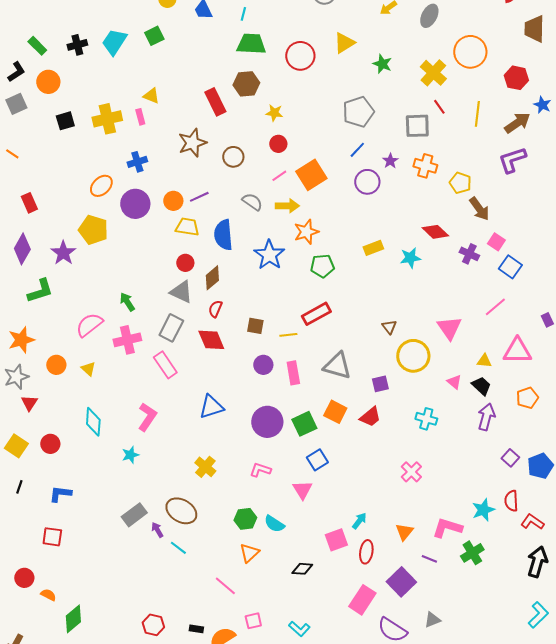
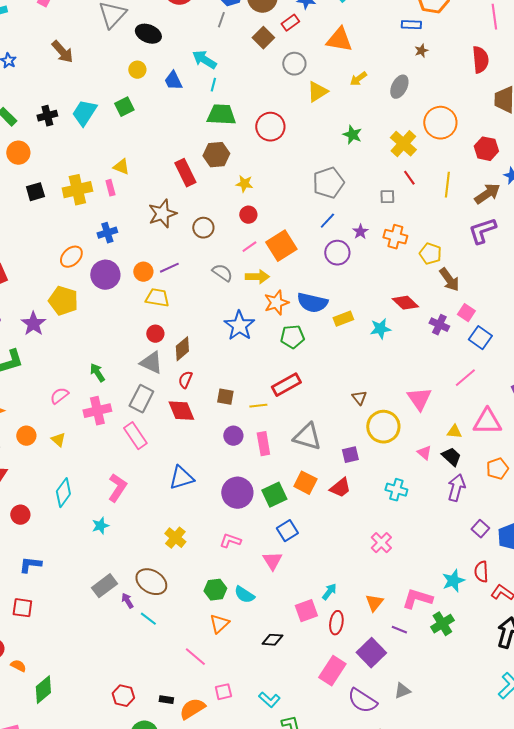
yellow triangle: (344, 43) -> (317, 92), moved
gray square: (417, 126) -> (387, 197), size x0.6
blue semicircle: (223, 235) -> (312, 303), moved, turned -72
pink semicircle: (89, 325) -> (59, 396), size x0.7
cyan diamond: (93, 422) -> (63, 493), turned 32

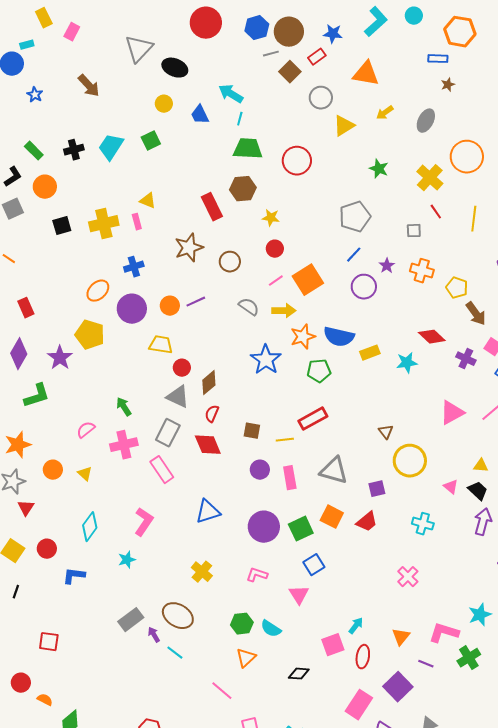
gray line: (221, 20) -> (271, 54), moved, turned 56
yellow trapezoid: (157, 298) -> (161, 345), moved
pink triangle: (419, 399) -> (452, 413), moved, turned 36
blue L-shape: (30, 565) -> (74, 576), moved

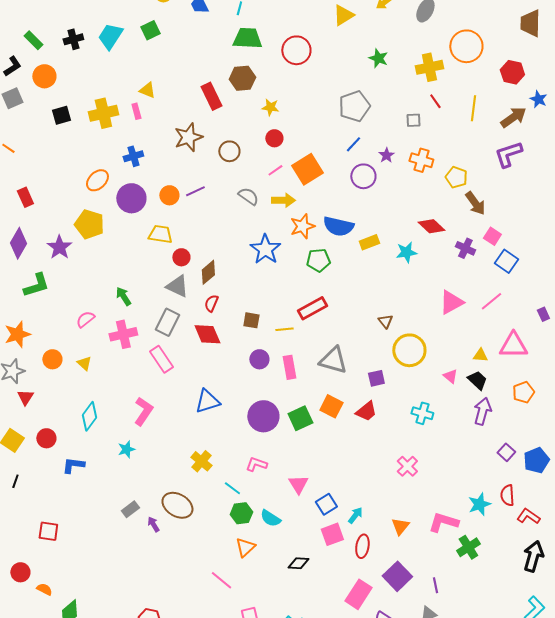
yellow cross: (430, 178) -> (429, 67), turned 36
blue square: (314, 565) -> (326, 504), moved
gray rectangle: (131, 620) -> (130, 509), size x0.7
cyan line: (175, 653) -> (232, 488), moved
purple line: (426, 664) -> (435, 585), moved, turned 56

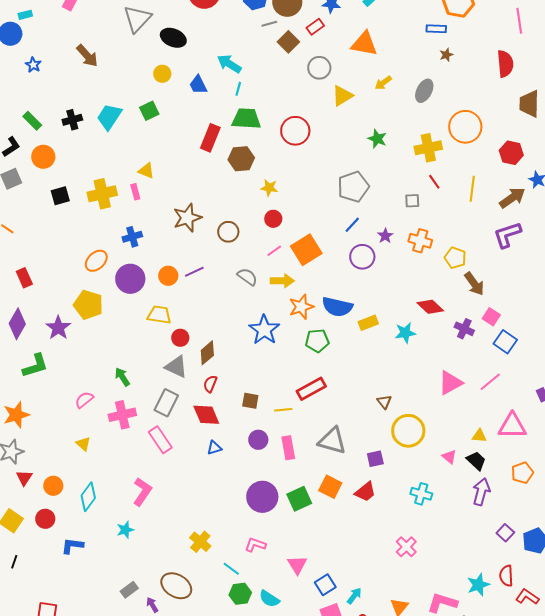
red rectangle: (211, 96) -> (210, 138), moved, turned 48
orange circle: (52, 359) -> (53, 486), moved
blue triangle: (207, 401) -> (214, 448), moved, size x0.6

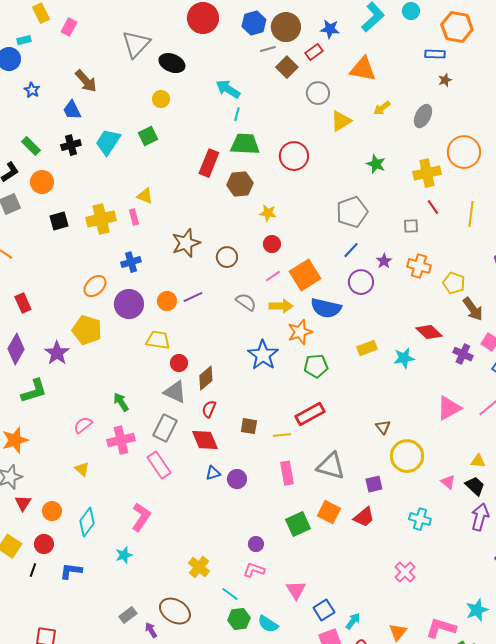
blue trapezoid: (198, 85) -> (72, 110), moved
blue semicircle: (337, 307) -> (326, 308), moved
purple circle: (258, 440) -> (237, 479), moved
purple circle: (262, 497) -> (256, 544), moved, size x0.5
black line: (14, 562) -> (33, 570), moved

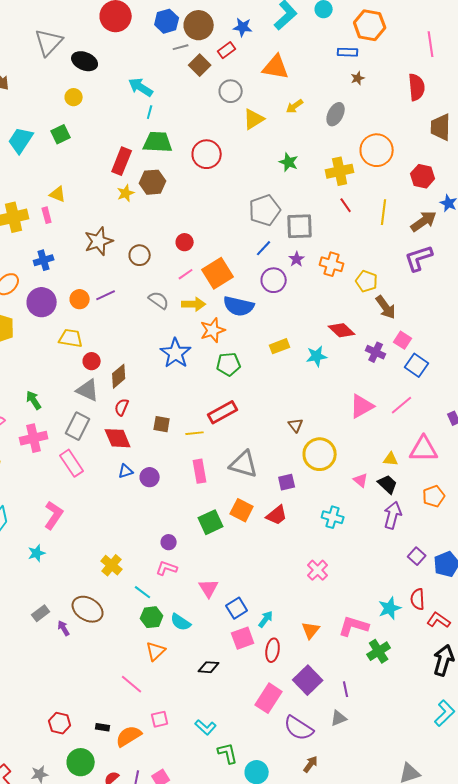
yellow star: (268, 213) -> (126, 193), moved, turned -30
gray square: (411, 226) -> (300, 226), moved, size x1.8

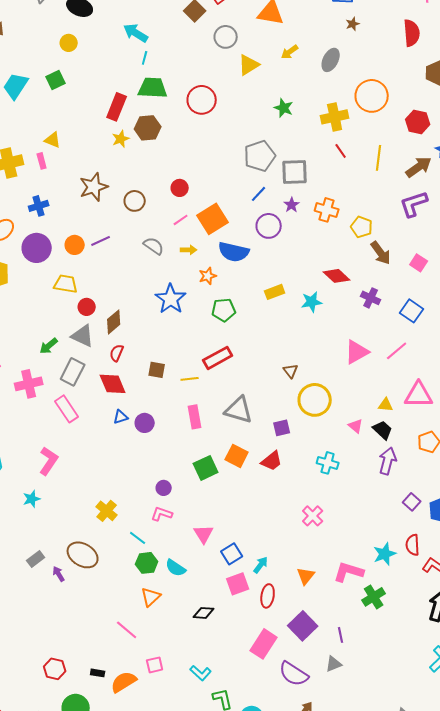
yellow arrow: (194, 304) -> (189, 250), size x0.7
orange star: (213, 330) -> (208, 276), size x0.7
pink square: (403, 340) -> (419, 263), moved
green arrow: (34, 400) -> (49, 346), moved, turned -96

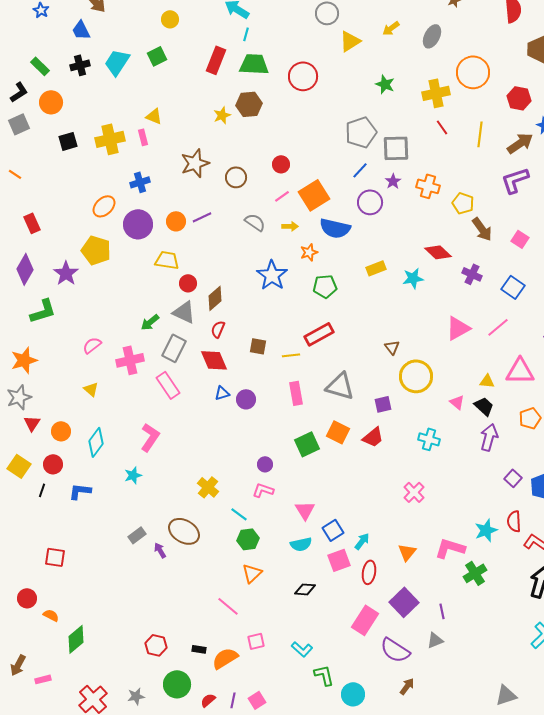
red rectangle: (117, 107) -> (216, 60), moved
cyan semicircle: (176, 568) -> (301, 544), moved, turned -45

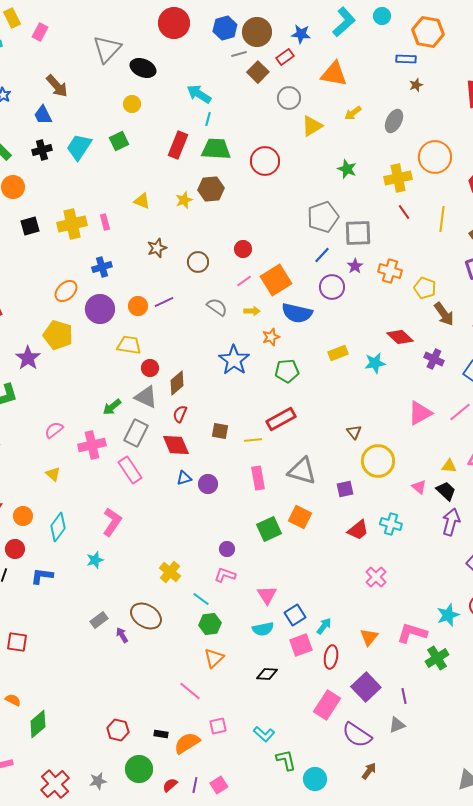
yellow triangle: (154, 116) -> (142, 201), moved
brown star: (195, 163) -> (157, 248), size x0.7
red trapezoid: (373, 437) -> (358, 530), moved

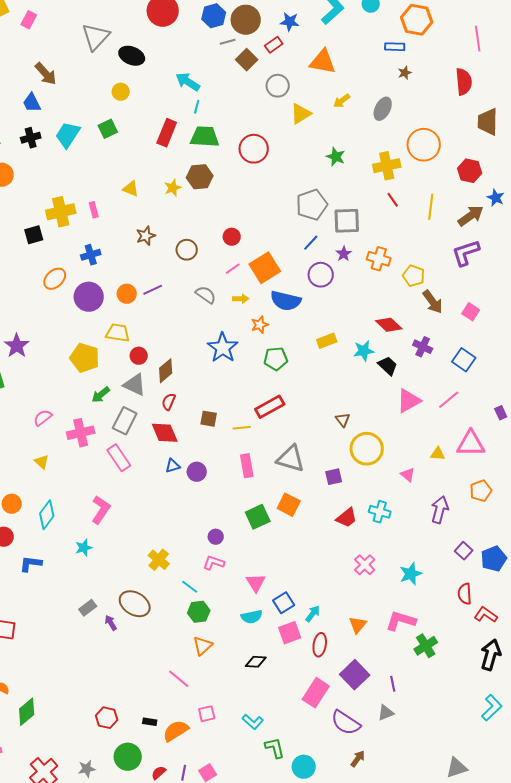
black square: (30, 226) -> (34, 235), moved
yellow pentagon: (58, 335) -> (85, 358), moved
black trapezoid: (446, 491) -> (388, 366), moved
cyan star: (448, 615) -> (411, 574), moved

